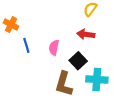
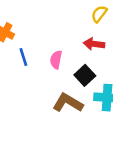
brown L-shape: (64, 84) -> (68, 103), turned 105

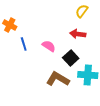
pink semicircle: (56, 60) -> (49, 46), turned 112

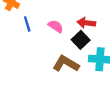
red arrow: (78, 34) -> (86, 23), moved

